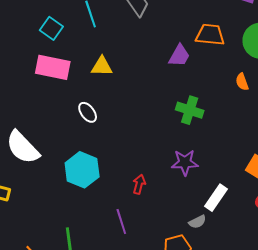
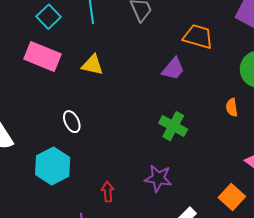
orange trapezoid: (210, 35) -> (198, 37), moved
white ellipse: (88, 112) -> (72, 122), moved
red arrow: (139, 184) -> (108, 192), turned -30

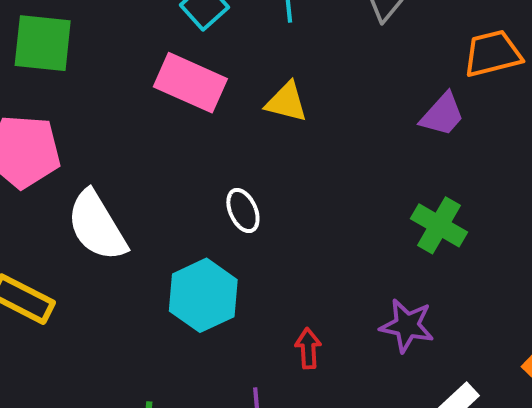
orange trapezoid: (198, 37) -> (493, 54), turned -32

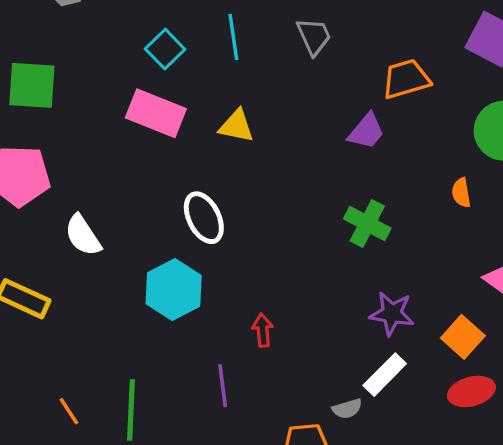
white ellipse: (243, 211) -> (204, 218), size x1.4
white semicircle: (97, 226) -> (83, 235), size x0.7
purple star: (407, 326) -> (392, 313), moved

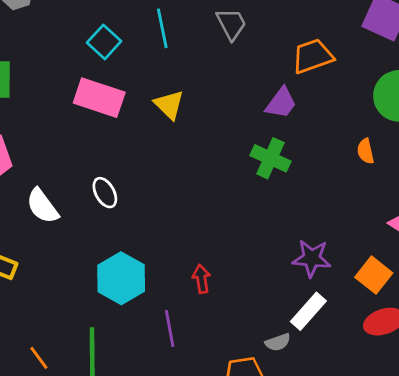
yellow triangle: (236, 126) -> (169, 105), turned 36
white ellipse: (204, 218) -> (105, 193), moved, size x0.7
green cross: (367, 224) -> (270, 158), moved
cyan hexagon: (174, 290) -> (121, 278), moved

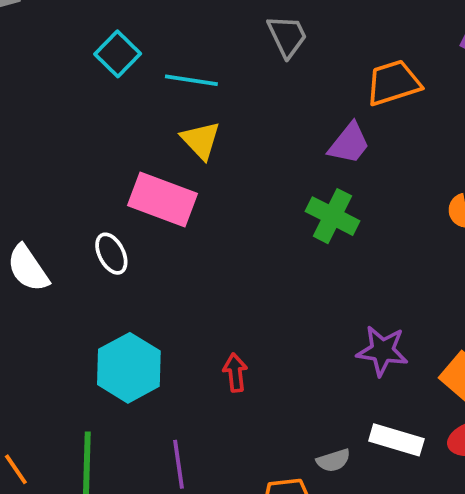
cyan line: (162, 28) -> (191, 80), moved, turned -72
pink rectangle: (99, 98) -> (162, 199), moved
white rectangle: (308, 311) -> (396, 440), moved, turned 63
purple line: (170, 329) -> (178, 464), moved

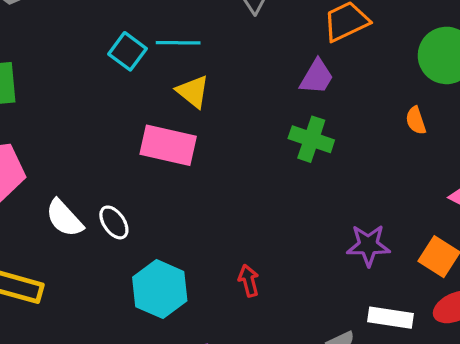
cyan square: (118, 54) -> (127, 51), moved
white ellipse: (111, 254) -> (114, 222), moved

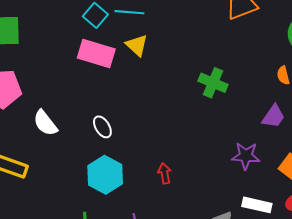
purple trapezoid: (317, 77) -> (273, 116), moved
pink rectangle: (168, 145) -> (96, 54), moved
white ellipse: (114, 222) -> (102, 127), moved

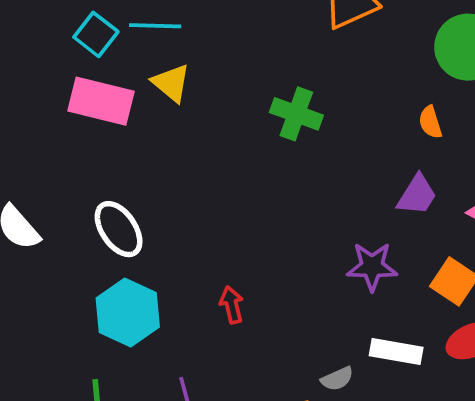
green cross: (213, 83) -> (296, 114), moved
white ellipse: (102, 127) -> (119, 229), size x1.4

